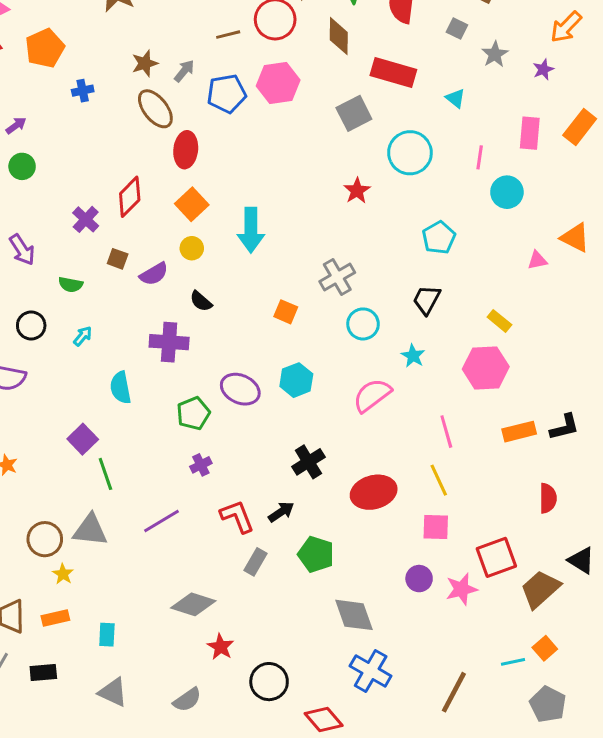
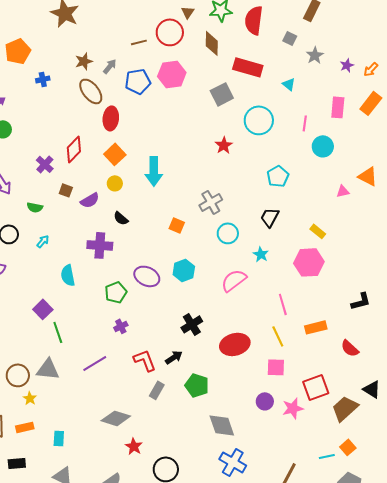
orange arrow: (566, 27) -> (371, 69), moved, size x0.7
orange rectangle: (519, 432) -> (316, 327), moved
red semicircle: (548, 498) -> (350, 348), turned 132

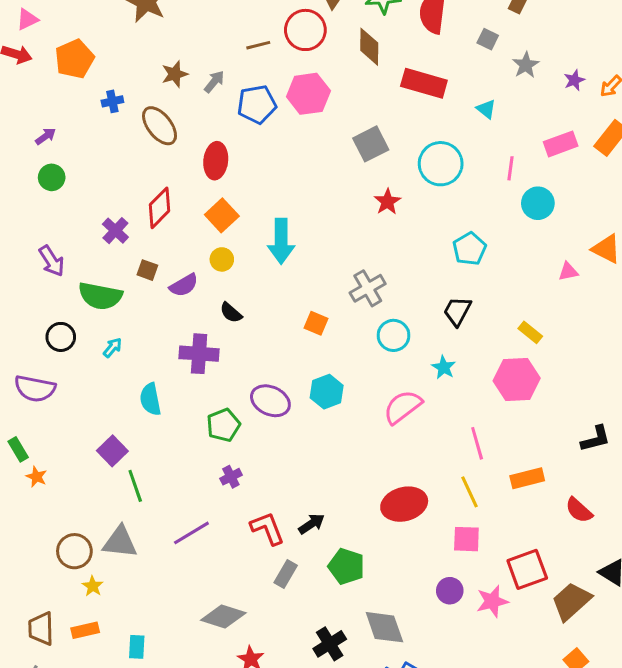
brown ellipse: (91, 91) -> (160, 126), moved
gray square: (222, 94) -> (371, 144), moved
pink rectangle: (338, 107) -> (561, 144), turned 65
green semicircle: (35, 207) -> (100, 296), size x1.8
black cross: (192, 324) -> (330, 644), moved

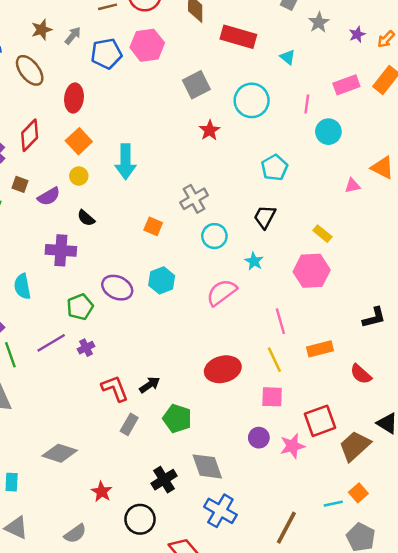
purple line: (191, 533) -> (51, 343), moved
gray diamond: (223, 617) -> (60, 453), moved

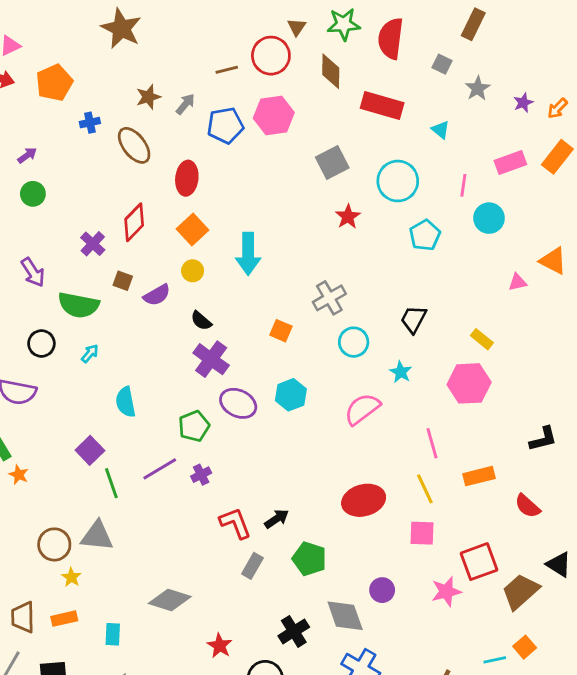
cyan pentagon: (274, 168) -> (425, 235), moved
purple cross: (61, 250) -> (211, 359), moved, turned 32
purple circle: (259, 438) -> (382, 590), moved

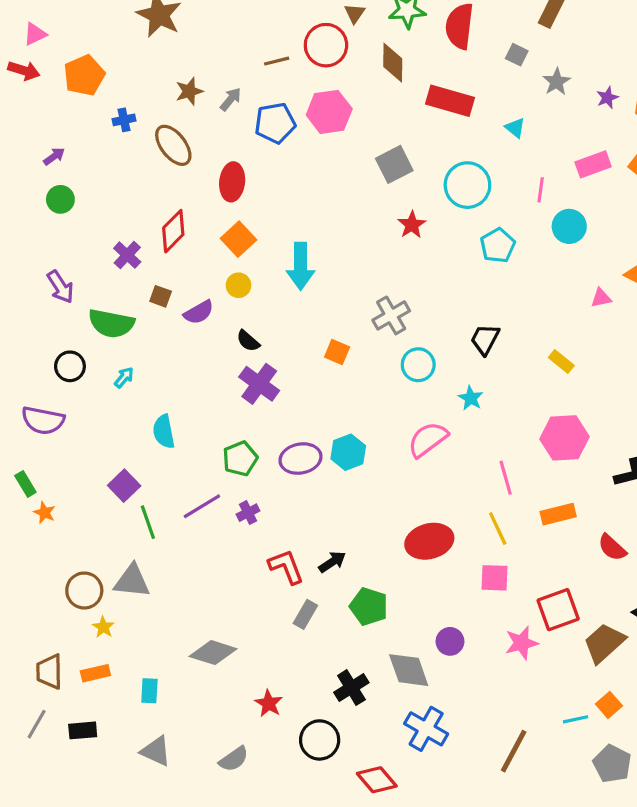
pink hexagon: (469, 383) -> (564, 438), moved
cyan hexagon: (291, 395) -> (348, 452), moved
purple ellipse: (238, 403) -> (301, 459), moved, turned -36

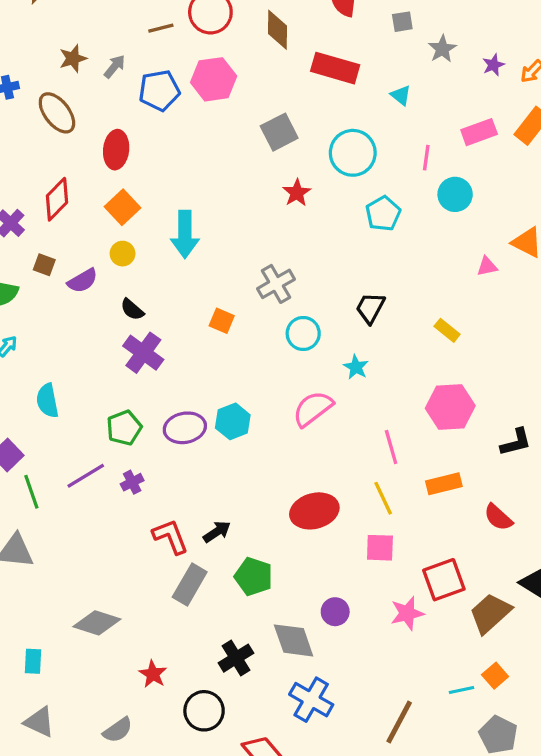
gray square: (517, 55) -> (402, 22), turned -35
gray rectangle: (305, 614) -> (190, 585), size x1.4

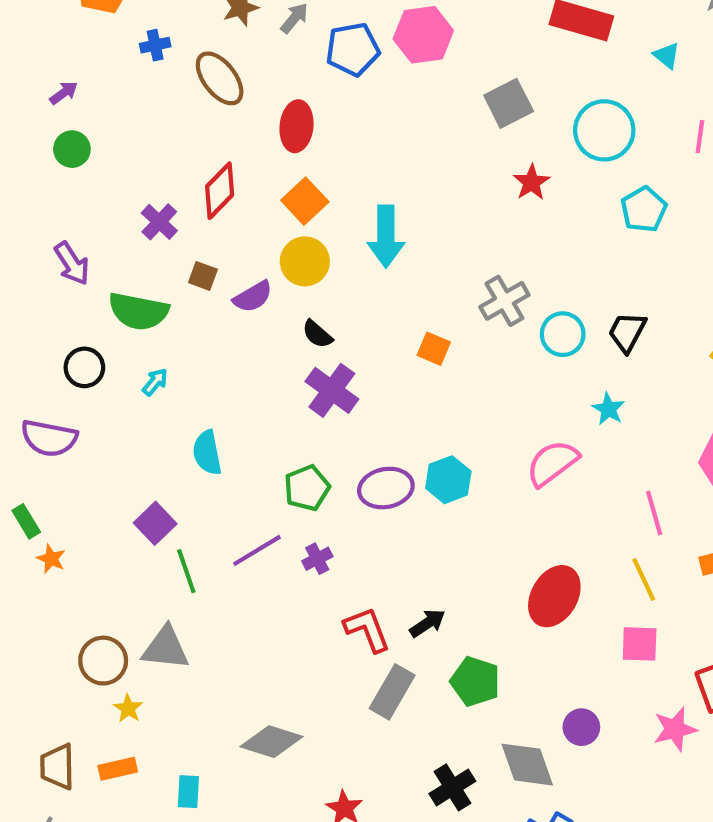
yellow circle: (123, 254) -> (305, 261), size x1.5
cyan circle: (303, 333) -> (563, 334), moved
red ellipse: (314, 511) -> (554, 596), turned -45

